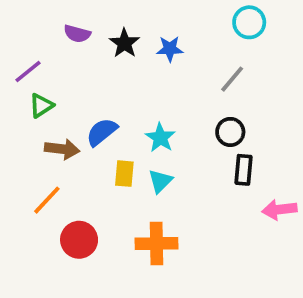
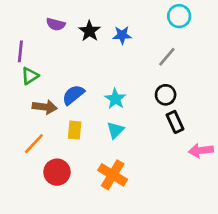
purple line: (28, 71) -> (20, 51), turned -45
black rectangle: (244, 170) -> (175, 122), turned -30
yellow rectangle: (124, 174) -> (75, 130), moved
orange cross: (157, 244) -> (113, 175), turned 32

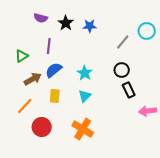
cyan circle: (179, 16) -> (147, 31), moved
purple line: (20, 51) -> (49, 46), moved
brown arrow: (45, 107) -> (33, 79), turned -36

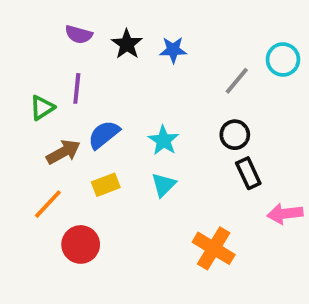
purple line: (49, 46) -> (77, 88), moved
yellow rectangle: (55, 96) -> (106, 185), turned 64
orange cross: (83, 129) -> (214, 248), moved

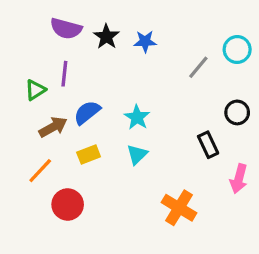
purple semicircle: (79, 34) -> (66, 29), size x1.4
black circle: (235, 135) -> (237, 112), moved
pink arrow: (285, 214) -> (239, 179), turned -68

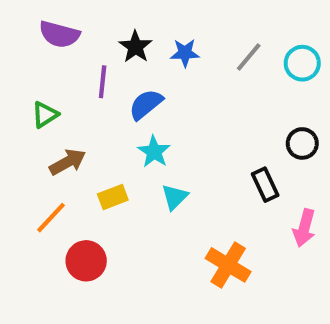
purple semicircle: (66, 29) -> (59, 34), moved
gray line: (198, 67) -> (249, 57), moved
purple line: (64, 74) -> (103, 82), moved
blue semicircle: (87, 112) -> (146, 104), moved
cyan star: (137, 117) -> (154, 152), moved

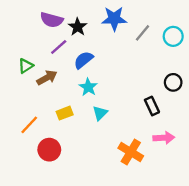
purple semicircle: (59, 34) -> (52, 20), moved
blue star: (185, 53) -> (114, 19), moved, size x1.5
purple line: (103, 82) -> (59, 47), turned 42
brown arrow: (68, 162) -> (47, 78), moved
pink arrow: (304, 228) -> (164, 138), moved, turned -108

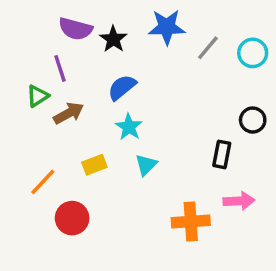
purple line: (59, 47) -> (60, 68), moved, turned -66
black rectangle: (152, 106) -> (222, 154), turned 36
orange cross: (131, 152) -> (191, 222), turned -35

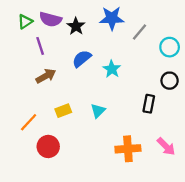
cyan circle: (253, 53) -> (170, 47), moved
green triangle: (38, 96) -> (25, 22), moved
cyan star: (129, 127) -> (112, 69), moved
pink arrow: (239, 201) -> (166, 146), moved, turned 48

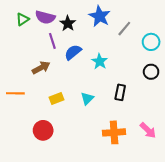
blue star: (112, 18) -> (100, 16), turned 30
purple line: (40, 46) -> (52, 41), moved
black rectangle: (149, 104) -> (120, 92), moved
orange line: (29, 122) -> (15, 93), moved, turned 48

